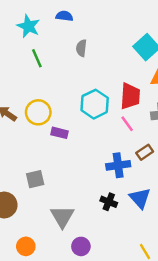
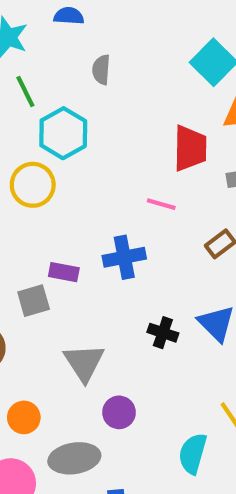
cyan hexagon: (95, 104) -> (63, 133), moved
pink line: (127, 124) -> (161, 204), moved, turned -35
purple rectangle: (60, 133) -> (64, 272), moved
blue cross: (118, 165) -> (124, 257), moved

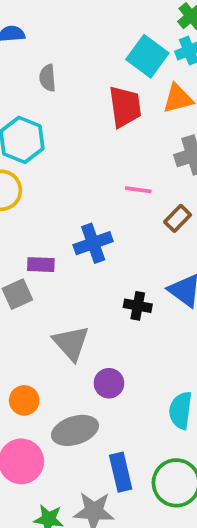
red trapezoid: (190, 148) -> (125, 107), moved
pink line: (161, 204) -> (138, 190), moved

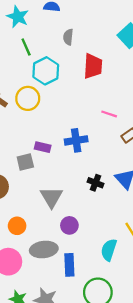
red trapezoid: (125, 107) -> (93, 66), moved
blue rectangle: (121, 472) -> (69, 265), moved

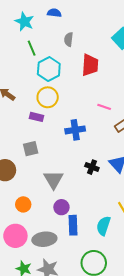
yellow circle: (28, 98) -> (48, 97), moved
purple rectangle: (43, 147) -> (36, 117), moved
purple circle: (69, 225) -> (61, 207), moved
gray ellipse: (44, 250) -> (44, 239), moved
blue rectangle: (69, 265) -> (73, 225), moved

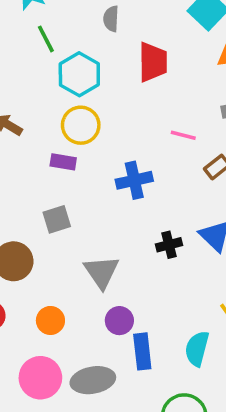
black cross: (92, 167) -> (169, 245), turned -32

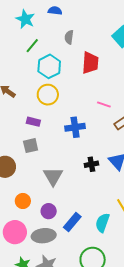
green line: (46, 39) -> (32, 46), turned 63
purple rectangle: (63, 162) -> (33, 122), moved
purple circle: (119, 321) -> (49, 211), moved
blue rectangle: (142, 351) -> (72, 222), turned 42

